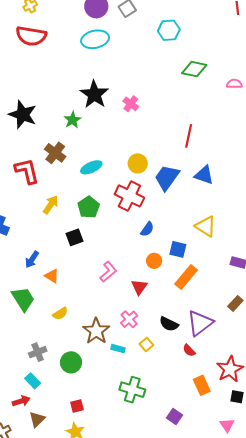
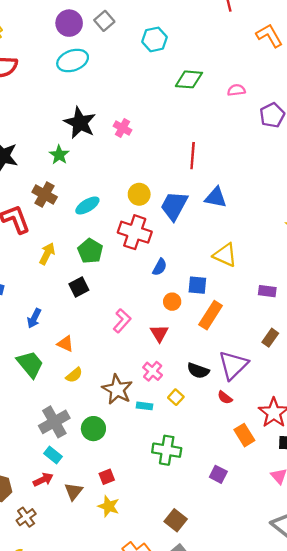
orange triangle: (52, 276) -> (65, 344), moved
gray cross: (38, 352) -> (54, 422), size x1.5
brown triangle: (37, 419) -> (73, 491), moved

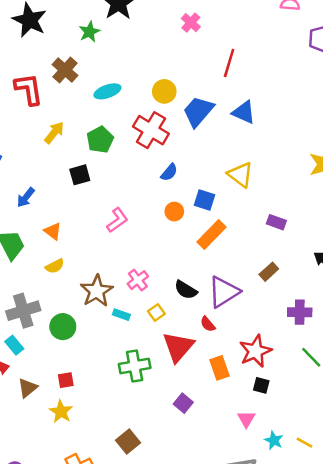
pink cross: (122, 128) -> (191, 23), moved
red triangle: (159, 333) -> (178, 347), moved, size x1.6
green cross: (167, 450) -> (135, 366), turned -32

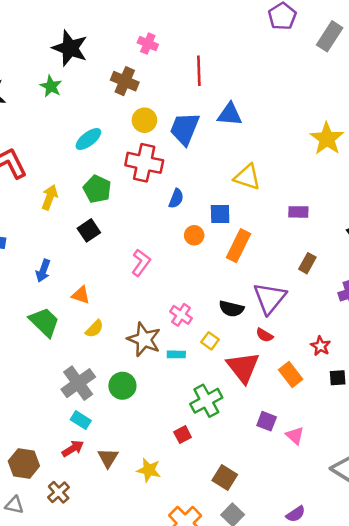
brown cross: (65, 70) -> (125, 81), moved
red star: (255, 351) -> (320, 346), size x0.6
red square: (66, 380) -> (183, 435), moved
pink triangle: (246, 419) -> (295, 436), moved

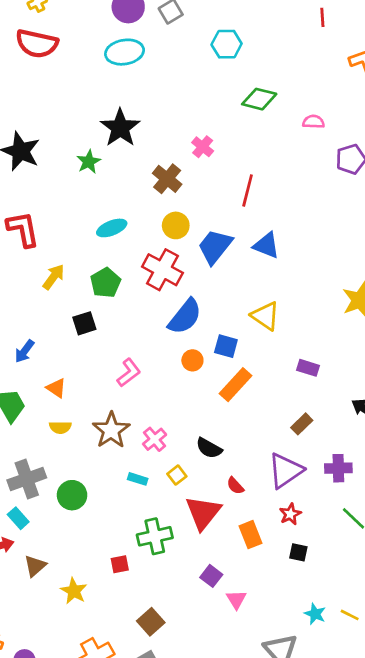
blue semicircle: (176, 198) -> (185, 317), size x1.8
purple triangle: (270, 298) -> (285, 471), moved
yellow semicircle: (94, 329) -> (60, 427), turned 30
brown star: (144, 339) -> (111, 430), moved

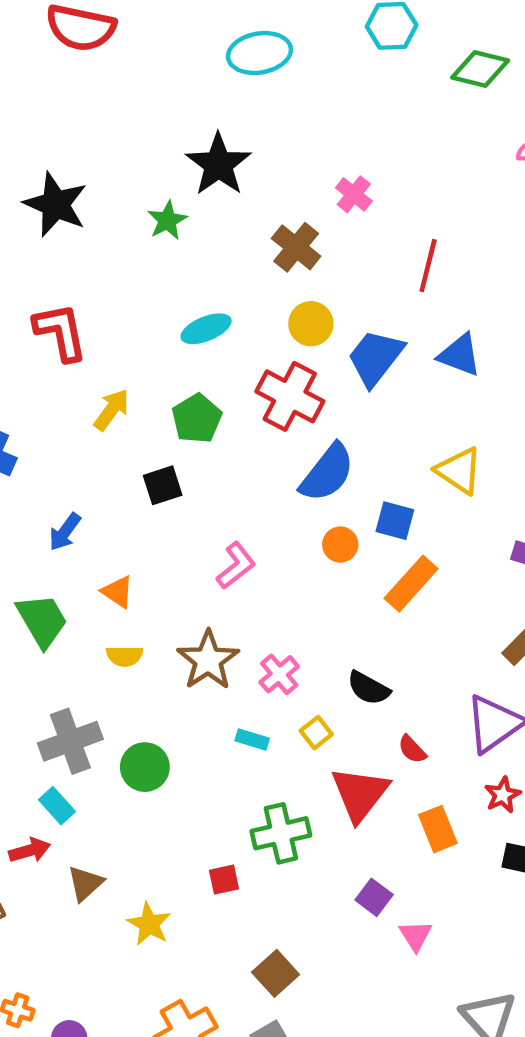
cyan ellipse: (125, 52) -> (259, 53), moved
green diamond: (259, 99) -> (480, 69), moved

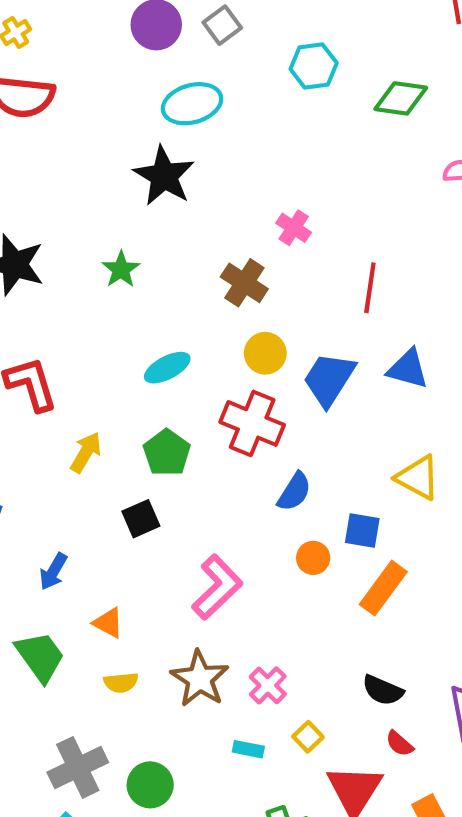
black star: (218, 164) -> (164, 176), moved
blue semicircle: (327, 473) -> (294, 492), size x0.7
pink L-shape: (236, 566) -> (217, 587), size x1.4
black semicircle: (369, 688) -> (383, 690), moved

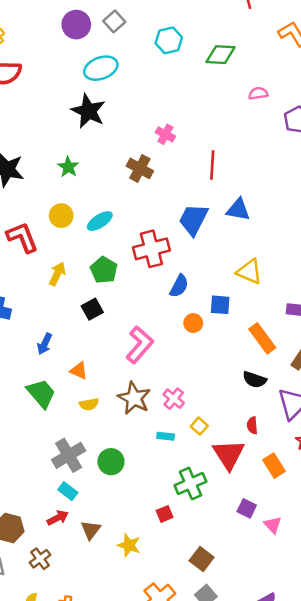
yellow circle: (265, 353) -> (61, 216), moved
red cross: (252, 423) -> (151, 249), turned -32
orange rectangle: (383, 588) -> (262, 338), moved, turned -68
black semicircle: (383, 690) -> (255, 380), moved
red semicircle: (399, 744) -> (252, 425), turned 49

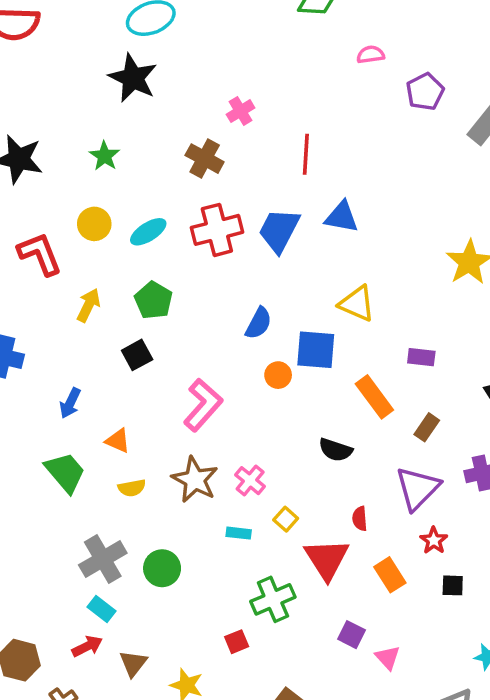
pink cross: (165, 134) -> (241, 111), turned 30
red cross: (151, 249) -> (217, 230), moved
blue square: (220, 305) -> (316, 350), size x1.4
black semicircle: (255, 380) -> (335, 450), moved

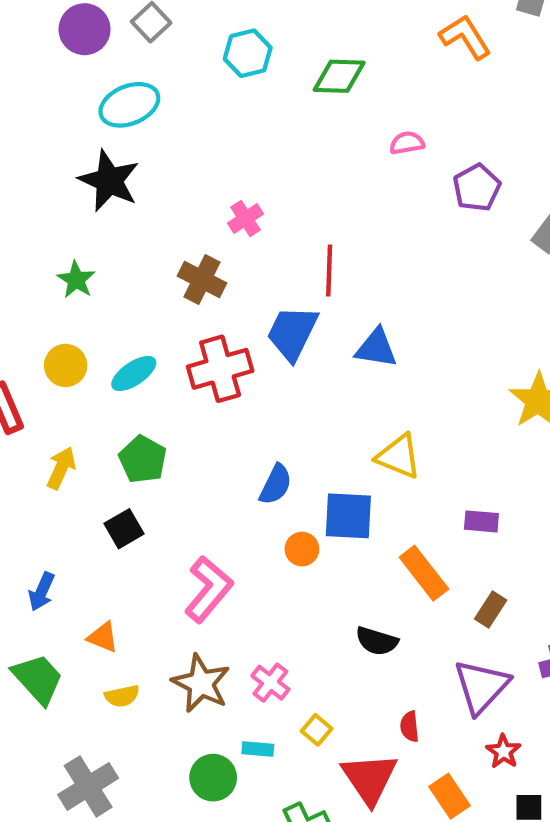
blue trapezoid: (279, 230) -> (292, 333), moved
green circle: (162, 568) -> (213, 778), moved

